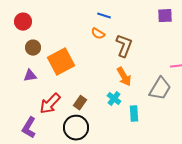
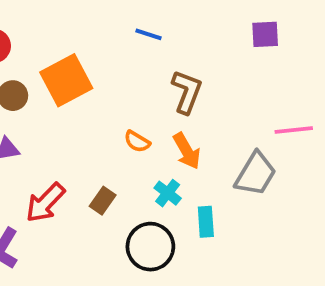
orange semicircle: (98, 34) -> (137, 141), moved
orange square: (61, 62) -> (66, 80), moved
black circle: (76, 128) -> (150, 247), moved

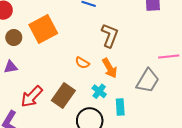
brown rectangle: (103, 201) -> (63, 95), size x1.6

